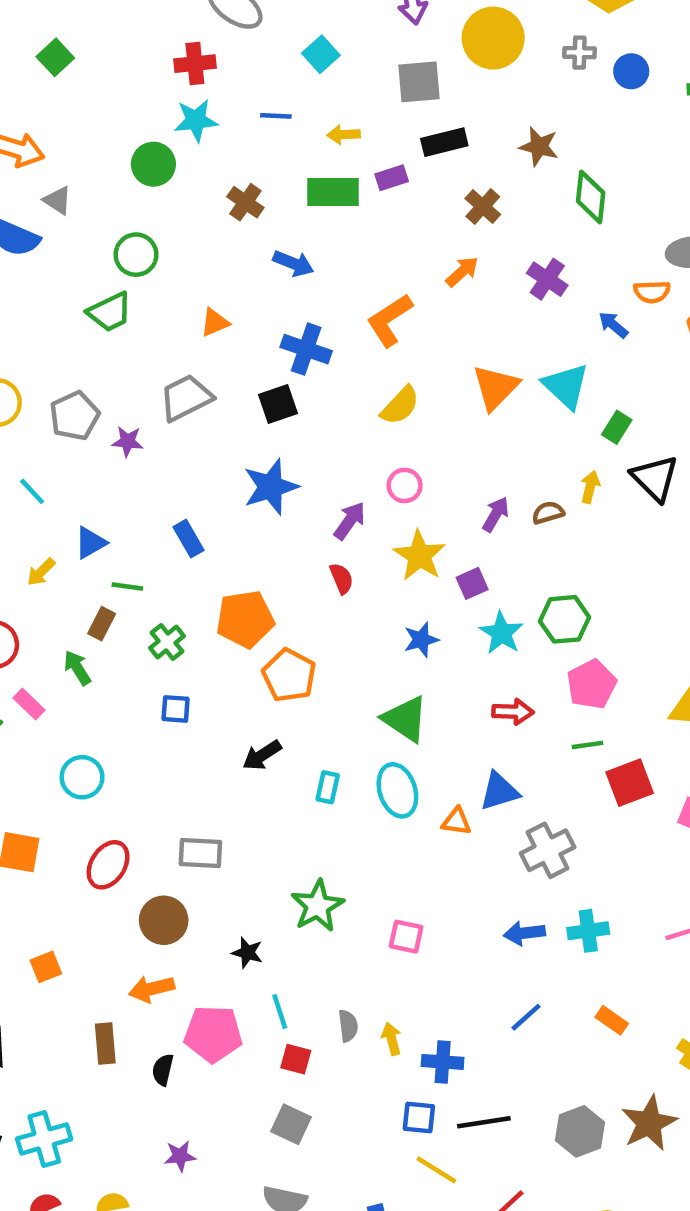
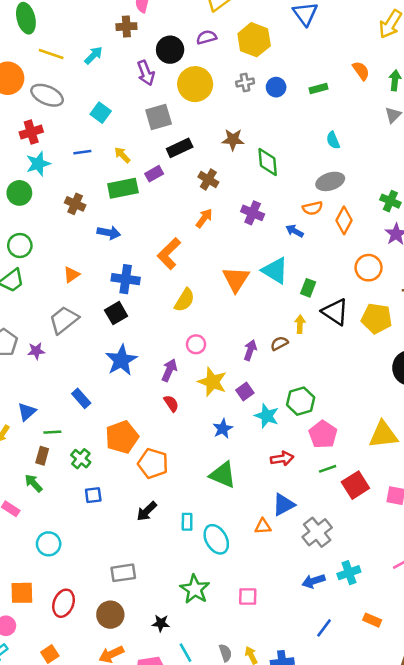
yellow arrow: (343, 135) -> (122, 155), turned 60
cyan ellipse: (397, 790) -> (216, 539), moved
red ellipse: (108, 865) -> (64, 603), moved

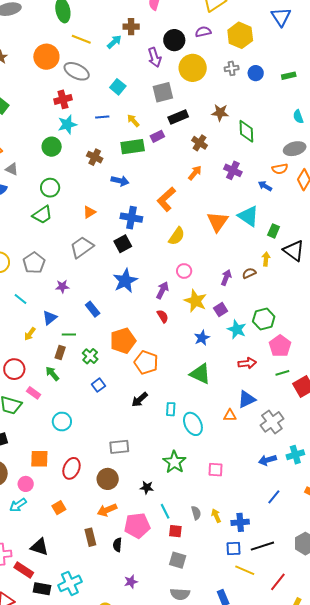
brown cross: (126, 27) -> (131, 27), moved
purple star: (36, 351) -> (62, 286), moved
blue square: (93, 495) -> (98, 385), turned -32

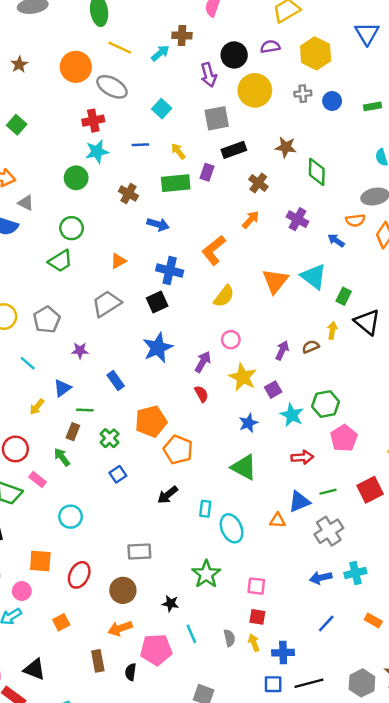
purple rectangle: (157, 136) -> (207, 172), turned -48
green line: (282, 373) -> (328, 492), moved
red square: (175, 531) -> (257, 617), moved

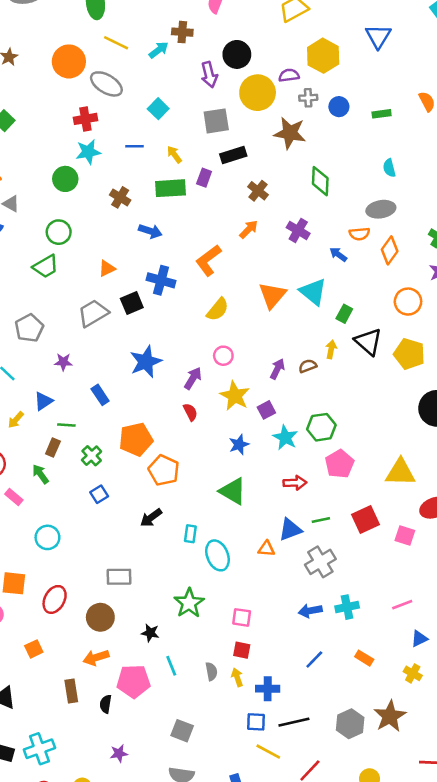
purple semicircle: (270, 47) -> (289, 75), moved
brown star: (286, 147) -> (290, 133), moved, size x1.4
black square: (157, 302) -> (132, 303), moved

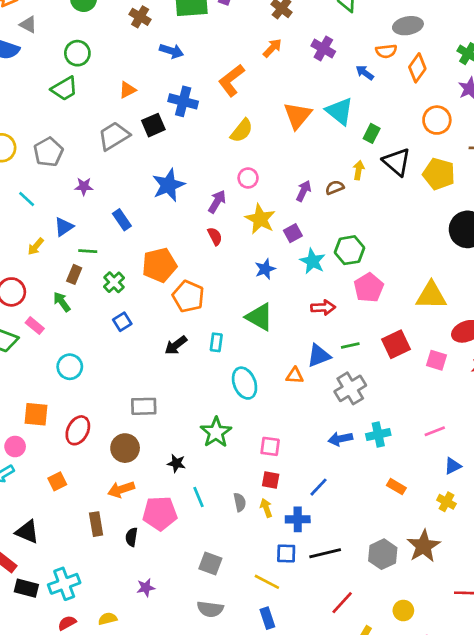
cyan rectangle: (190, 534) -> (216, 342), moved
blue line: (314, 660) -> (319, 487), moved
yellow line: (268, 752) -> (267, 582), moved

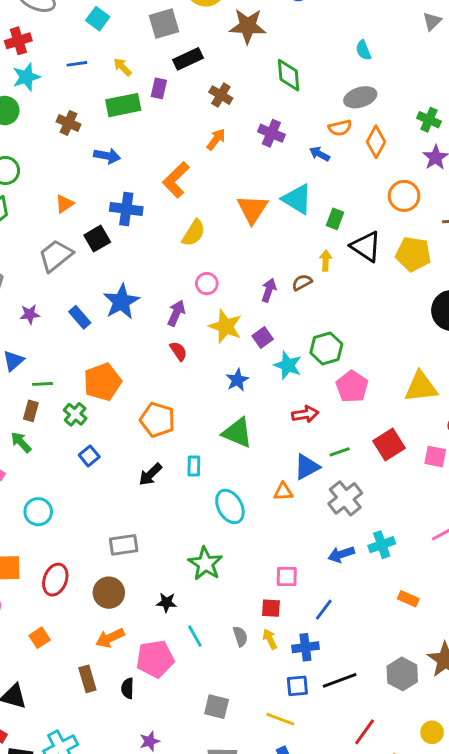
blue rectangle: (122, 220) -> (80, 317), moved
orange pentagon: (159, 265) -> (103, 382), moved
pink square: (270, 446) -> (287, 577), moved

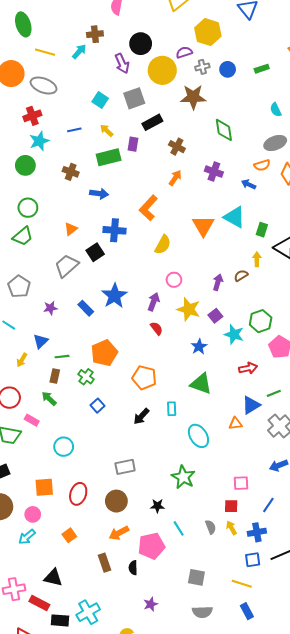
cyan square: (98, 19) -> (100, 100), moved

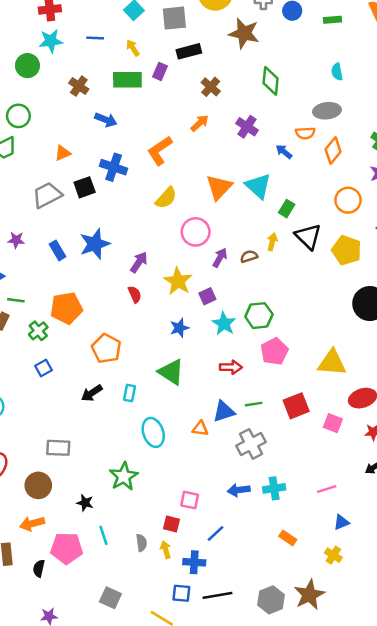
pink circle: (174, 280) -> (196, 232), moved, size x1.5

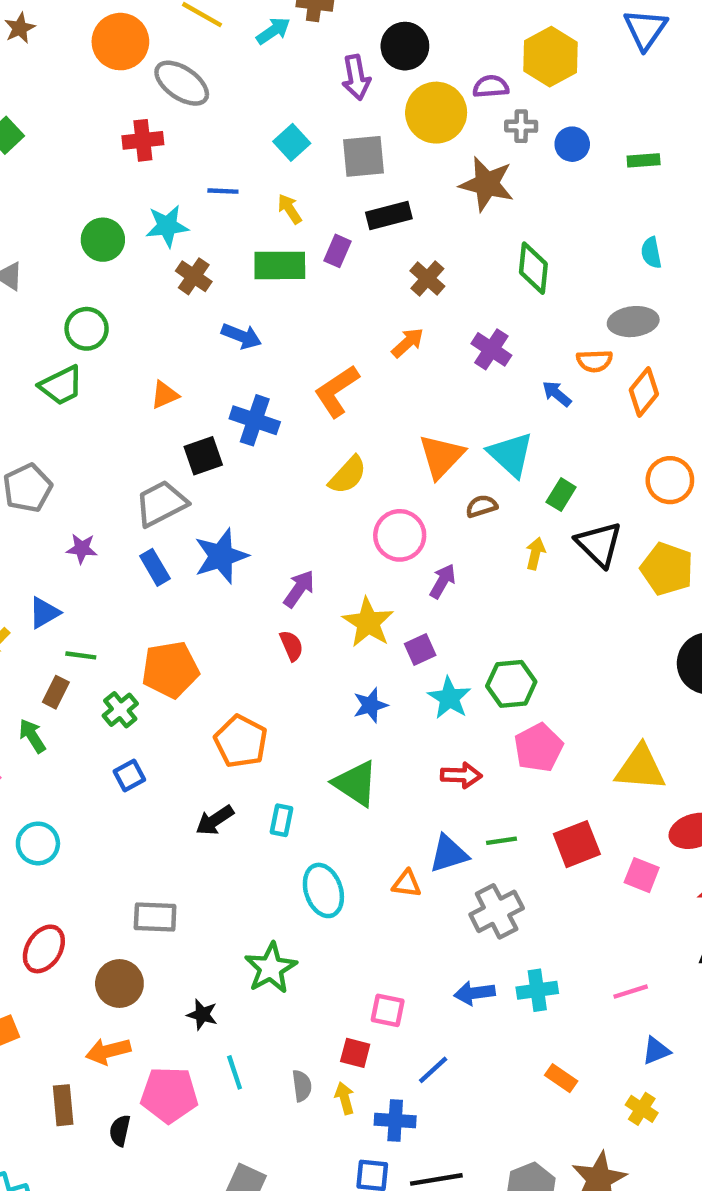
cyan star: (51, 41) -> (167, 226), moved
gray trapezoid: (47, 195) -> (161, 504), moved
brown semicircle: (249, 256) -> (482, 506), moved

